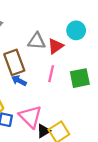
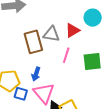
gray triangle: (37, 41) -> (51, 34), moved
blue arrow: (19, 81) -> (36, 74), moved, turned -104

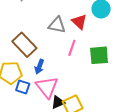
red triangle: (72, 30) -> (79, 22), turned -49
brown rectangle: (33, 42) -> (24, 45), moved, turned -30

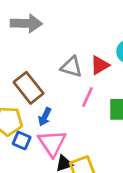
red triangle: (79, 22) -> (100, 65), turned 42

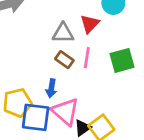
brown rectangle: (29, 88) -> (64, 60), moved, size x0.6
blue square: (22, 140) -> (36, 117), size x1.6

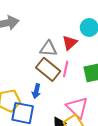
brown rectangle: (64, 60) -> (48, 69), size x1.6
pink triangle: (65, 112) -> (77, 107), moved

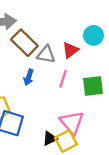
brown rectangle: (48, 69) -> (24, 43), moved
blue arrow: (36, 91) -> (29, 77), moved

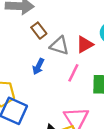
brown rectangle: (24, 43) -> (39, 31), size x0.6

